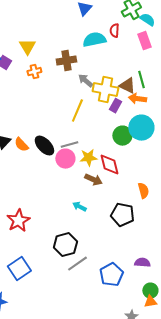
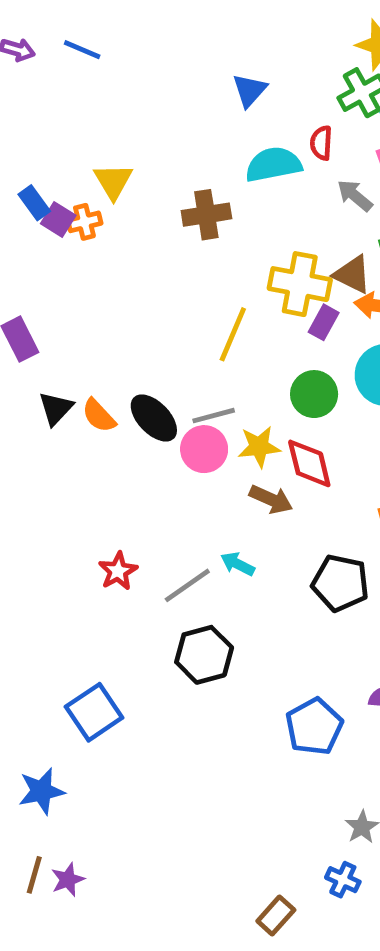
orange cross: (34, 72) -> (84, 222), moved
gray arrow: (85, 81) -> (355, 196), moved
green circle: (122, 136) -> (314, 394), moved
red star: (18, 221) -> (118, 571), moved, size x0.7
gray line: (77, 264) -> (187, 585), moved

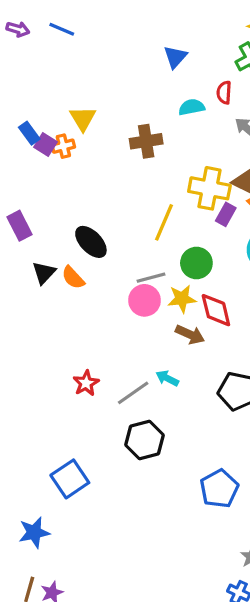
cyan semicircle: (273, 164) -> (192, 107), size x0.7
green circle: (314, 394) -> (196, 263), moved
black ellipse: (154, 418) -> (91, 242), moved

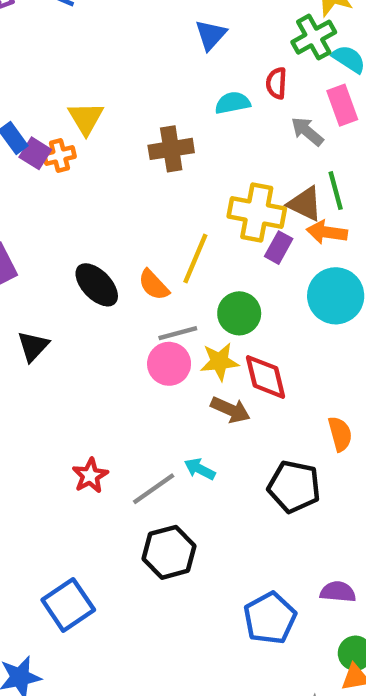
black triangle: (44, 273) -> (33, 346), moved
orange semicircle: (73, 278) -> (154, 285), moved

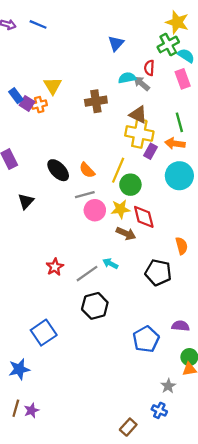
gray arrow: (307, 131) -> (142, 83), moved
brown triangle: (305, 204) -> (138, 115), moved
yellow line: (195, 259) -> (118, 170), moved
gray line: (178, 333) -> (85, 195), moved

